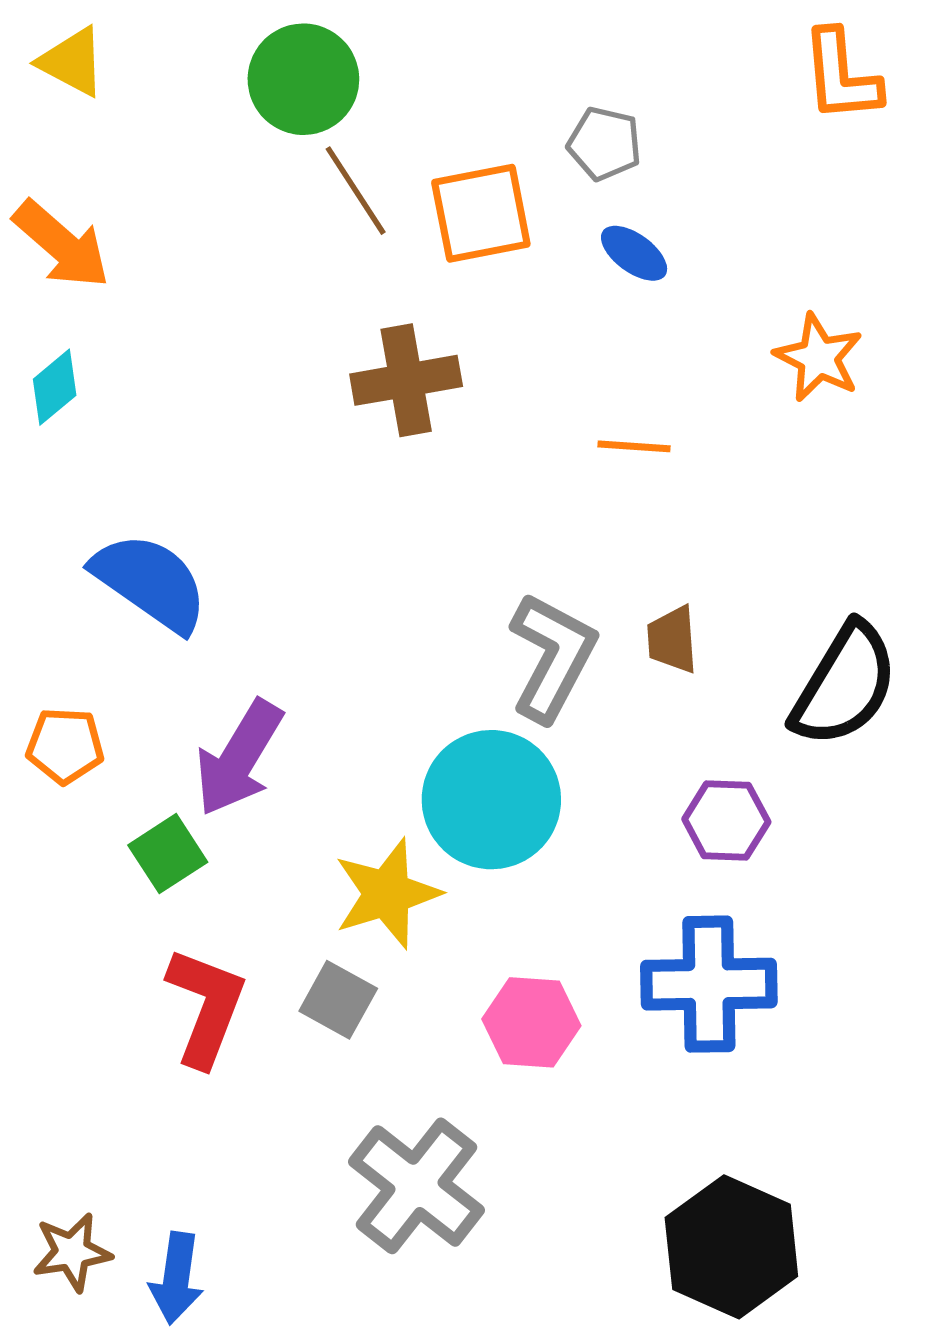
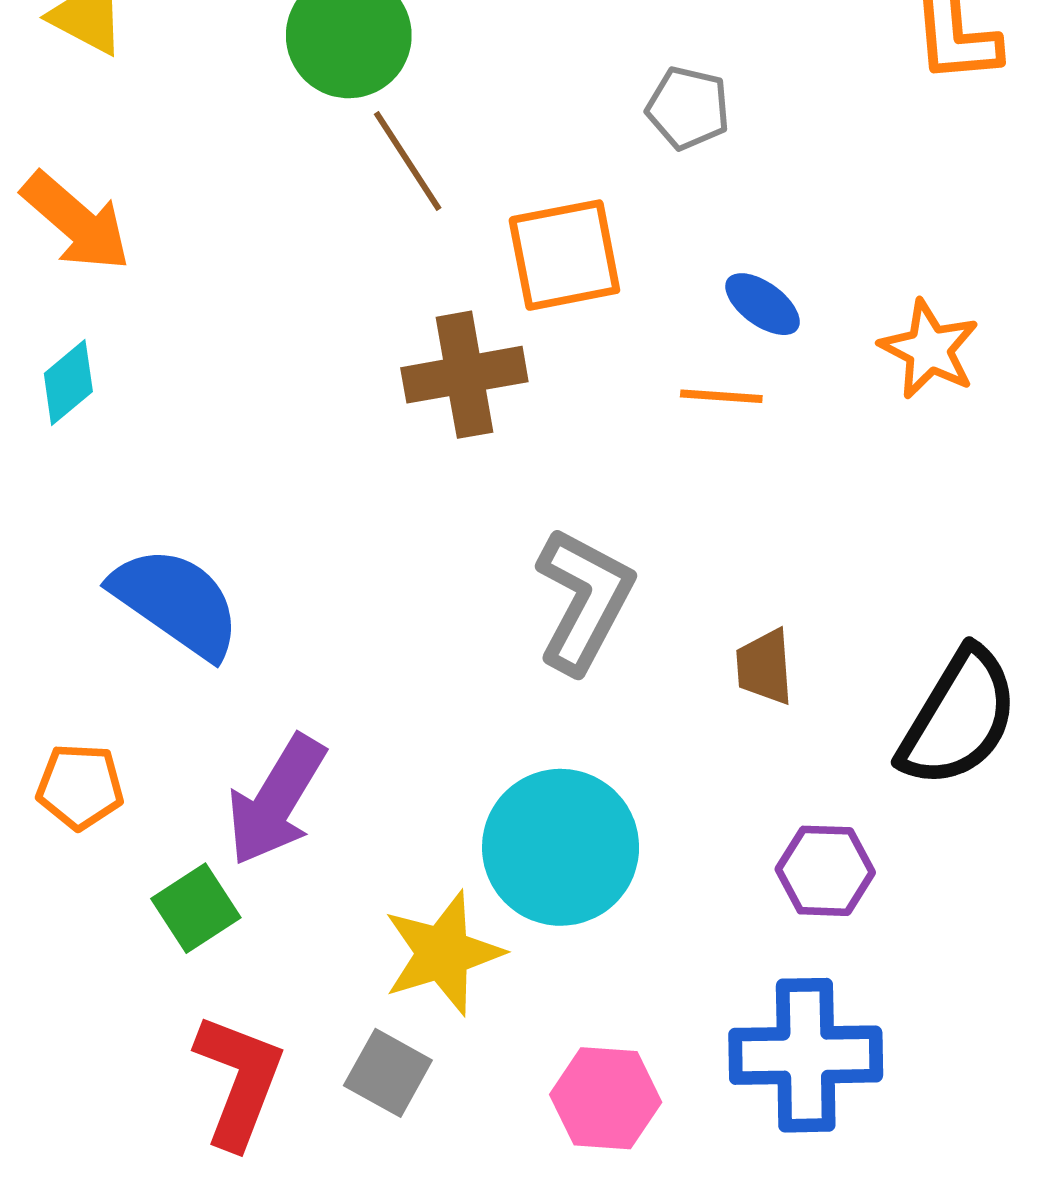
orange square: (481, 213) -> (564, 255), moved
blue ellipse: (634, 253) -> (763, 304), moved
orange line: (634, 446) -> (721, 396), moved
gray L-shape: (552, 657) -> (584, 600), moved

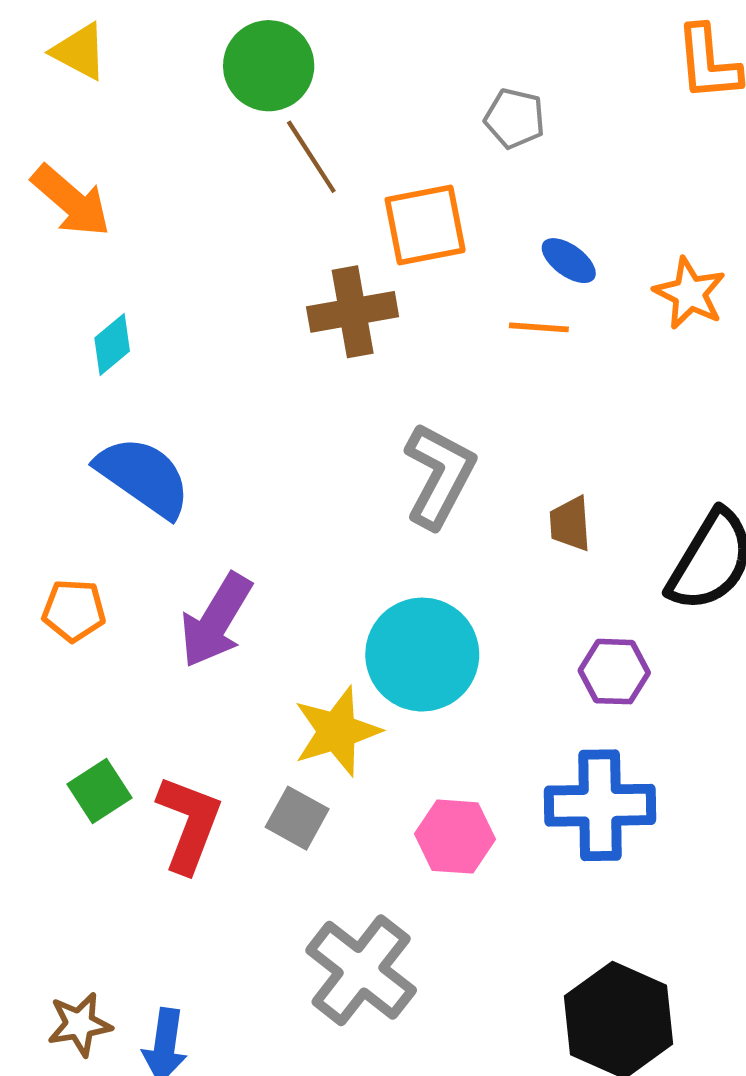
cyan diamond: (68, 383) -> (112, 344), moved
green square: (196, 908) -> (99, 791), moved

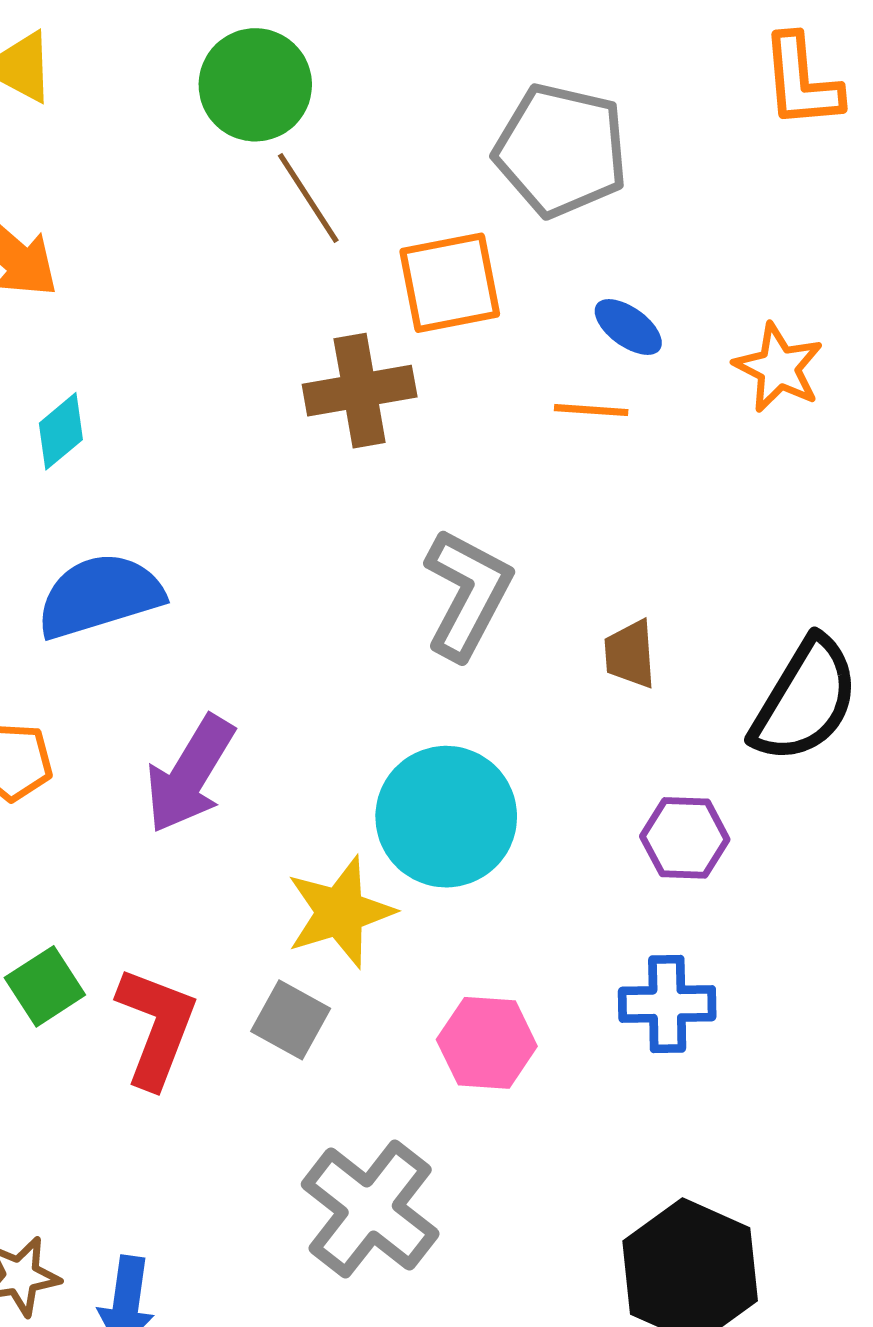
gray pentagon: (515, 118) -> (561, 150), size x1.8
blue semicircle: (143, 477) -> (100, 596), turned -52
blue cross: (600, 805) -> (667, 1004), size x0.7

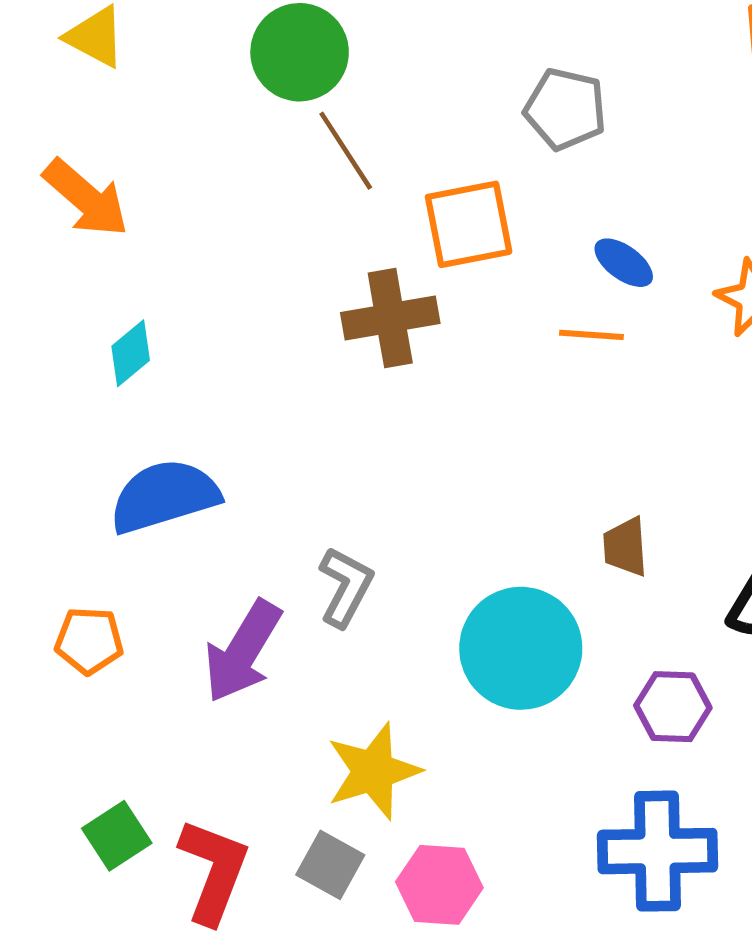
gray pentagon: (561, 150) -> (565, 109), size x0.7
gray L-shape: (467, 594) -> (346, 587), moved, size x0.7
cyan circle: (446, 817) -> (521, 648), moved
blue cross: (667, 1004) -> (657, 851), size x1.4
pink hexagon: (487, 1043) -> (439, 885), moved

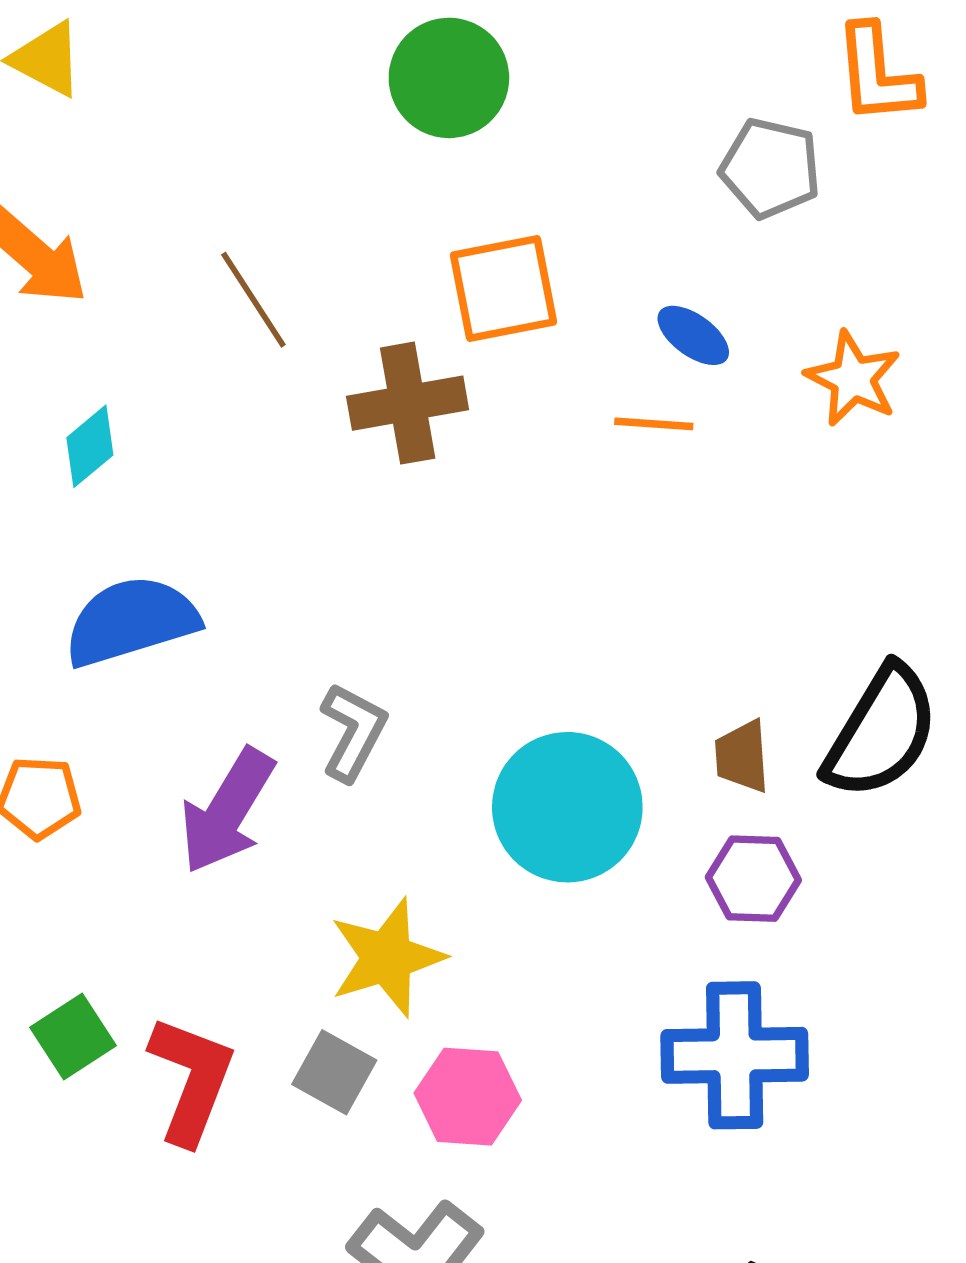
green circle: (300, 52) -> (449, 78), moved
gray pentagon: (565, 109) -> (770, 168), moved
brown line: (346, 151) -> (253, 300), moved
brown trapezoid: (625, 547) -> (742, 756), moved

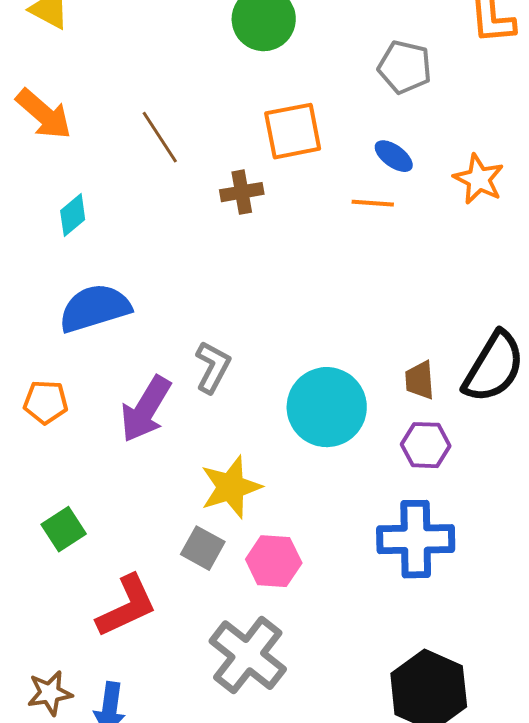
gray pentagon: (770, 168) -> (405, 67), moved
brown cross: (408, 403) -> (242, 192), size x0.7
red L-shape: (191, 1080) -> (127, 606), moved, turned 44

